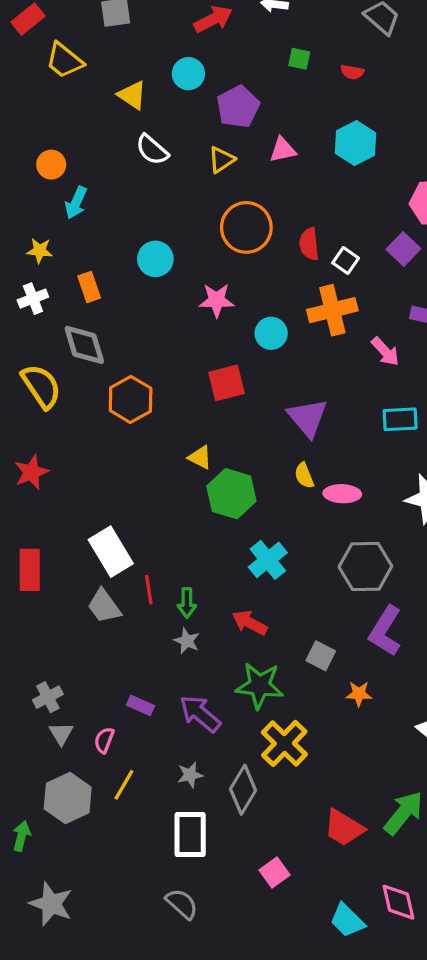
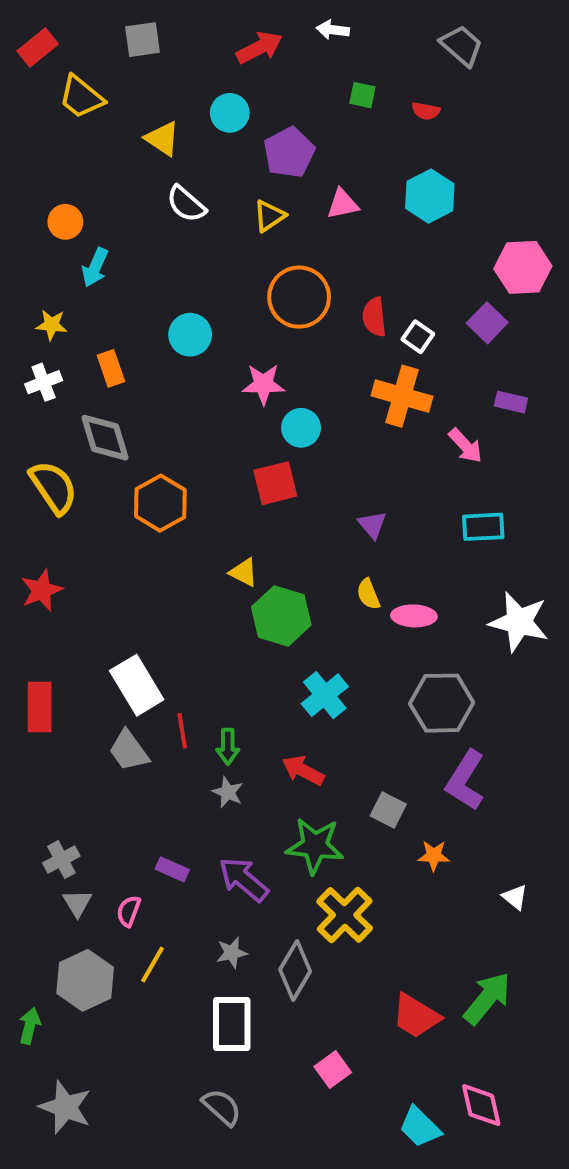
orange cross: (332, 310) -> (402, 396), turned 30
cyan circle: (271, 333) -> (301, 428), moved
purple triangle: (308, 418) -> (372, 525), size x0.6

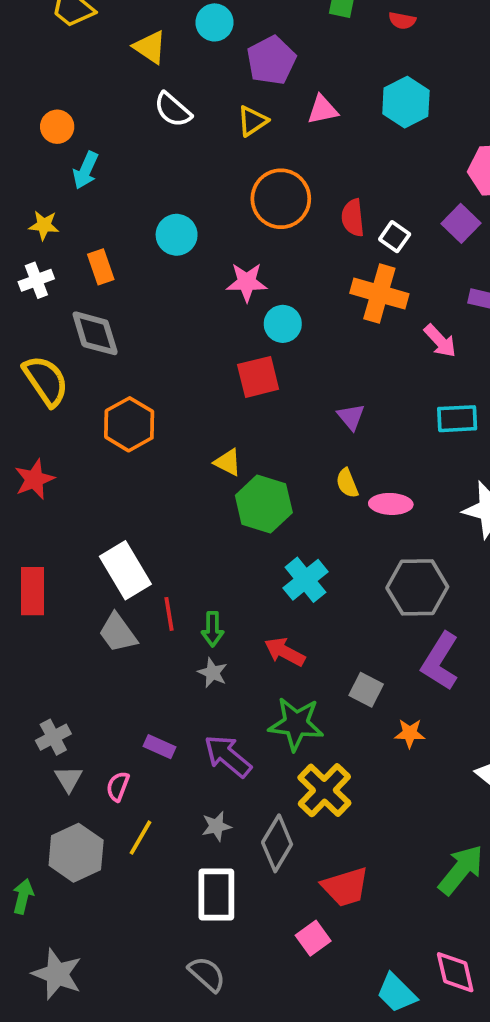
orange hexagon: (160, 503) -> (129, 424), moved
red trapezoid: (416, 1016) -> (345, 887), moved, turned -48

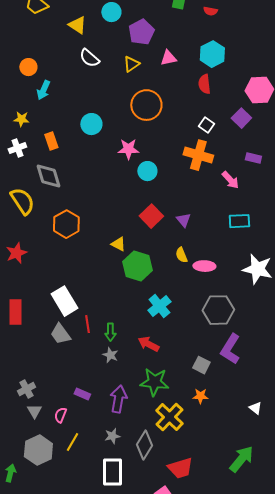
red semicircle: (353, 218) -> (204, 84), moved
red square: (258, 377) -> (151, 216), moved, turned -30
gray square: (366, 690) -> (201, 365), moved
orange star: (410, 733) -> (200, 396), moved
purple arrow: (228, 756) -> (118, 399), turned 60

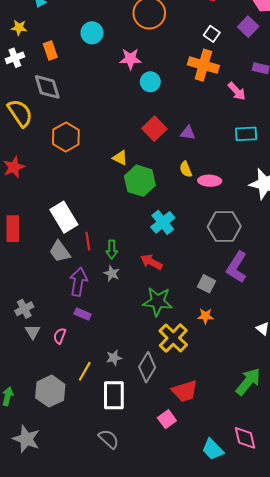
purple triangle: (183, 220) -> (188, 133), turned -42
purple arrow: (118, 399) -> (78, 282), moved
yellow line: (72, 442) -> (85, 371), moved
gray hexagon: (38, 450) -> (50, 391), moved

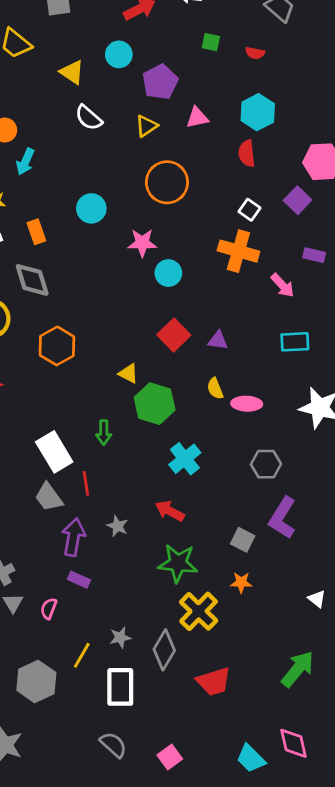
gray hexagon: (224, 227) -> (266, 464), size x0.7
green arrow: (112, 249) -> (104, 433), moved
pink square: (167, 419) -> (170, 757), moved

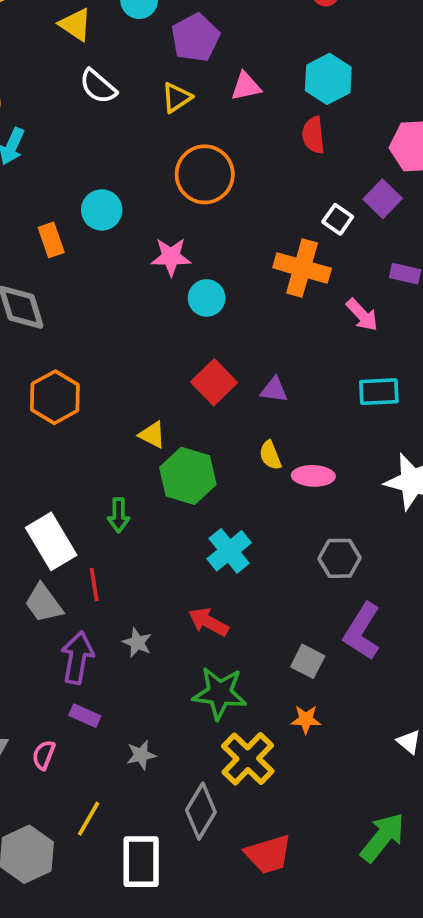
white square: (249, 210) -> (338, 219), moved
orange rectangle: (36, 232) -> (51, 240), moved
gray star: (120, 637) -> (141, 755), moved

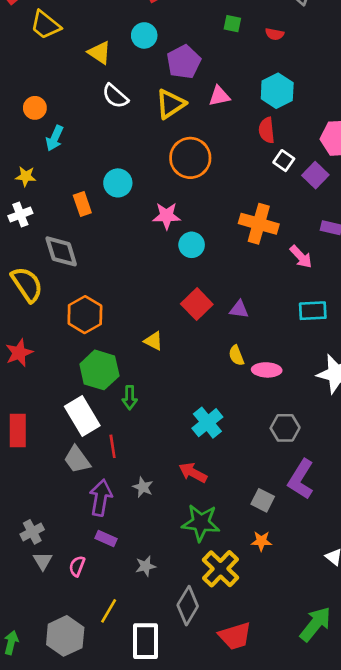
yellow triangle: (177, 98) -> (171, 104), size x1.4
white square: (338, 219) -> (284, 161), moved
green hexagon: (188, 476) -> (99, 370), moved

